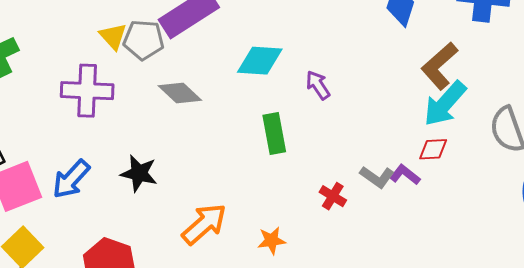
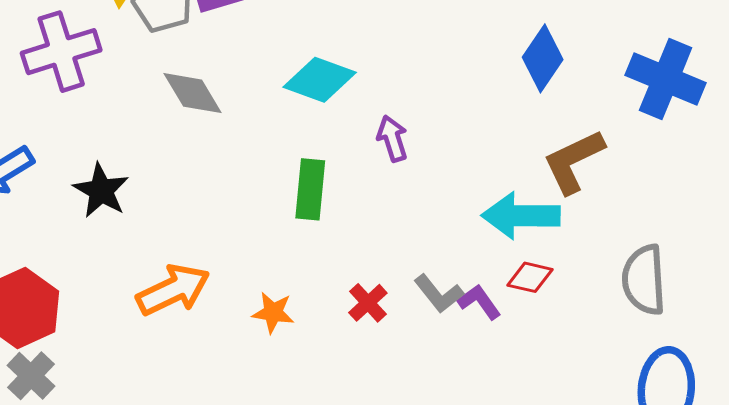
purple cross: (87, 91) -> (61, 52), turned -36
cyan arrow: (445, 104) -> (521, 216), moved, turned 33
orange star: (272, 240) -> (273, 313), moved

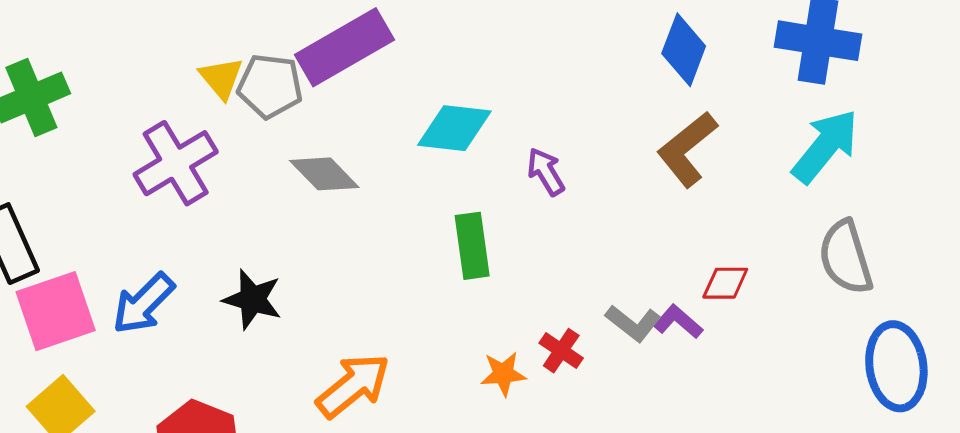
brown L-shape: (574, 161) -> (687, 149), moved
cyan arrow: (521, 216) -> (825, 146), moved, turned 142
orange star: (273, 313) -> (503, 374), moved

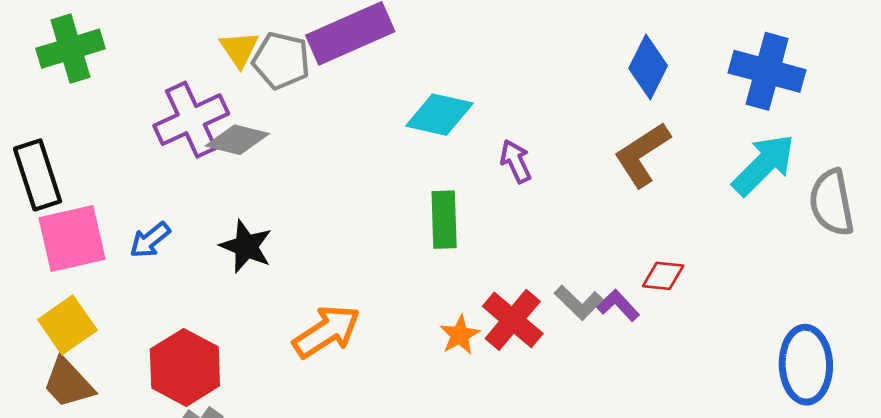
gray diamond: (324, 174) -> (237, 140), moved, turned -38
gray semicircle: (846, 257) -> (832, 203), moved
blue arrow: (143, 304) -> (150, 240), size x0.7
red cross: (561, 351) -> (513, 320), size x1.6
orange star: (503, 374) -> (460, 335), turned -30

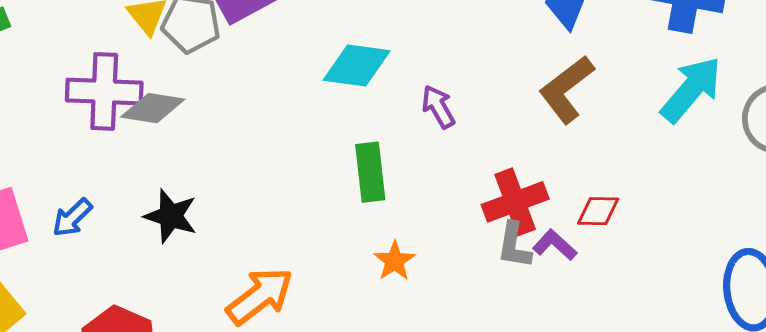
purple cross: (191, 120) -> (104, 91), turned 32
gray L-shape: (579, 302) -> (514, 245), turned 60
red cross: (513, 320) -> (515, 202), moved, turned 34
orange star: (460, 335) -> (395, 261), moved

